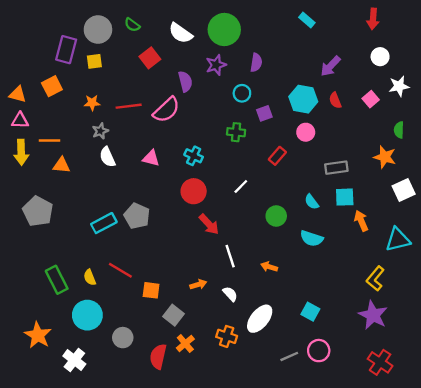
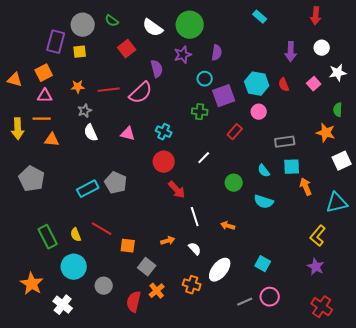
purple arrow: (330, 66) -> (291, 52), moved, turned -42
purple square: (264, 113) -> (224, 96), size x1.6
pink triangle: (20, 120) -> (45, 96), moved
purple star: (373, 315) -> (316, 267), size x0.7

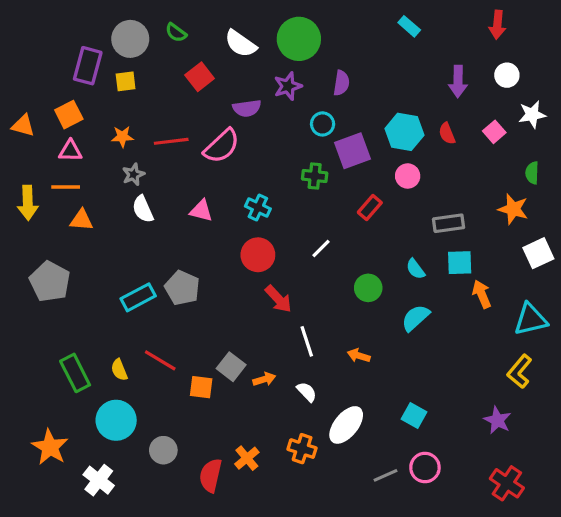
purple semicircle: (157, 69) -> (247, 108), turned 96
cyan semicircle: (264, 202) -> (415, 318), turned 120
yellow L-shape: (318, 236) -> (520, 371), moved
gray square: (147, 267) -> (231, 367), moved

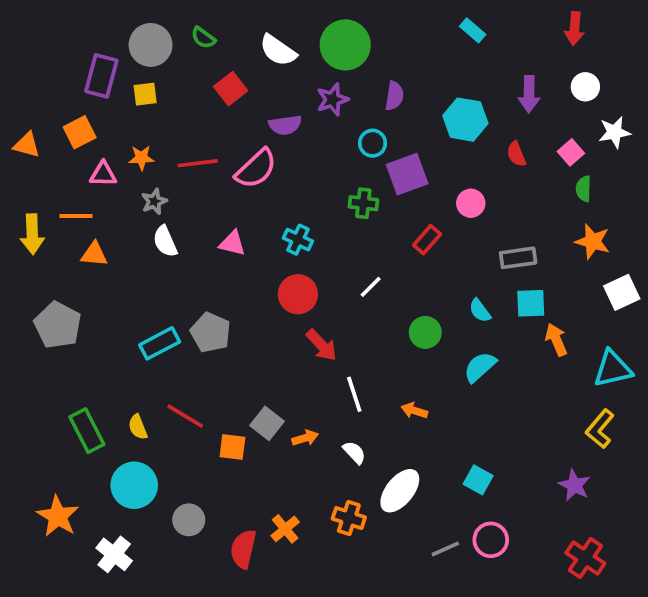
cyan hexagon: (404, 132) -> (465, 120), moved
pink triangle: (70, 151) -> (103, 174), moved
green semicircle: (532, 173) -> (584, 189), moved

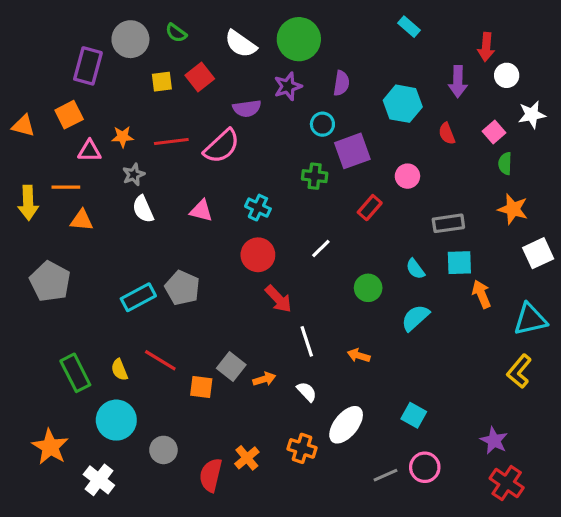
red arrow: (574, 29) -> (486, 47), moved
yellow square: (145, 94) -> (162, 82), moved
purple star: (574, 485) -> (494, 441), moved

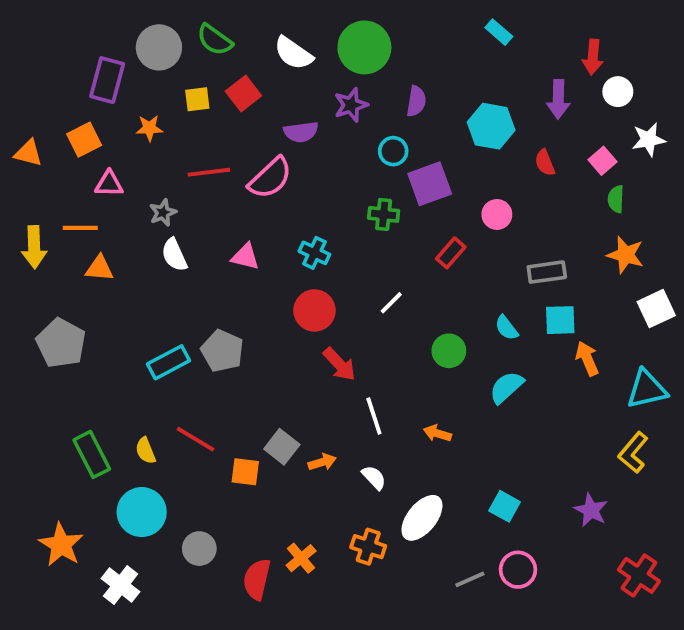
green semicircle: (176, 33) -> (215, 40), size x1.4
orange star: (123, 137) -> (149, 128), moved
purple star: (494, 441) -> (591, 510), moved
red cross: (507, 483) -> (639, 575), moved

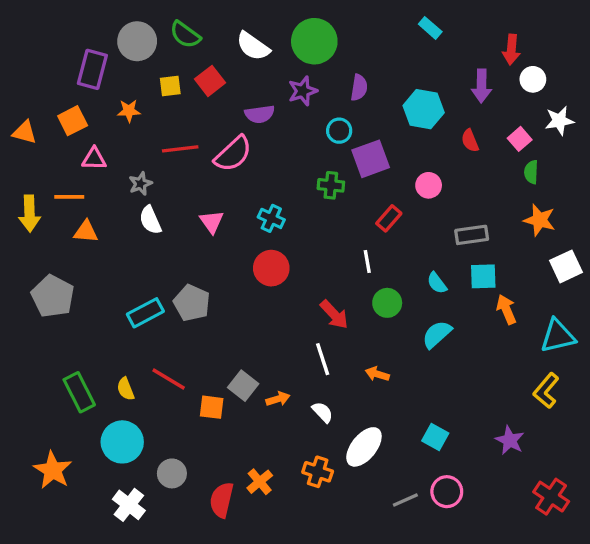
pink triangle: (245, 257) -> (212, 222), turned 40
white line: (391, 303) -> (367, 261), moved, turned -55
red arrow: (339, 364) -> (334, 314), moved
white cross: (121, 585) -> (129, 505), moved

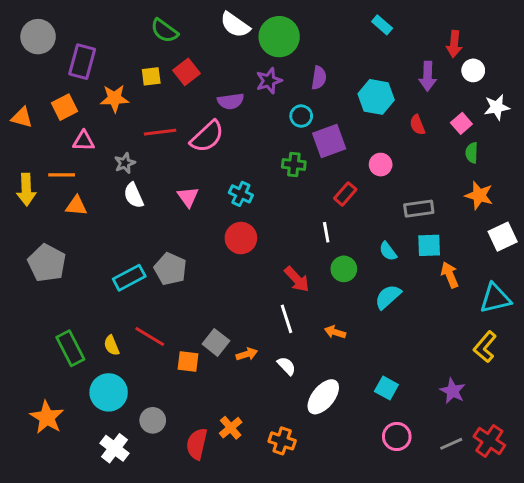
gray circle: (137, 41) -> (38, 37), moved
white semicircle: (253, 46) -> (235, 25), moved
orange star: (129, 111) -> (114, 98), size x1.4
orange cross: (318, 472) -> (282, 441), moved
gray line: (405, 500) -> (451, 444), moved

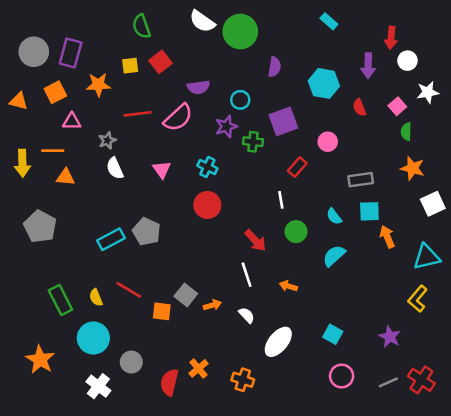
green semicircle: (164, 31) -> (141, 26), turned 35
gray circle: (38, 37) -> (34, 52), moved
purple star: (269, 81) -> (226, 126), moved
cyan circle: (301, 116) -> (240, 100), moved

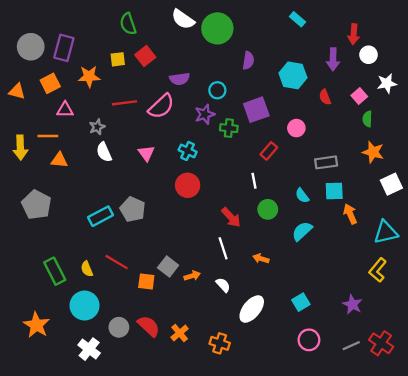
cyan square: (333, 334) -> (301, 302), turned 30
red semicircle: (169, 382) -> (149, 326), moved, turned 120

